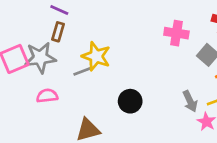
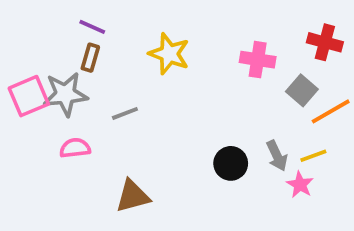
yellow star: (96, 56) -> (169, 54), moved
black circle: (130, 101) -> (231, 163), moved

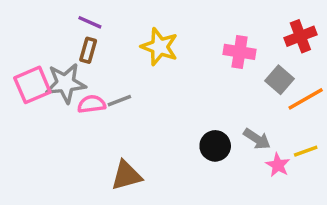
red cross: (325, 42) -> (300, 36), turned -36
pink semicircle: (75, 148) -> (92, 104), moved
gray arrow: (277, 156) -> (257, 139), turned -32
yellow line: (313, 156) -> (306, 151), moved

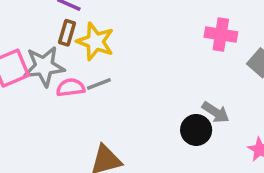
yellow star: (159, 47) -> (95, 42), moved
gray arrow: (257, 139) -> (216, 112), moved

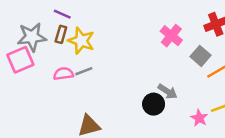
pink cross: (221, 34) -> (171, 36), turned 30
gray star: (44, 66) -> (32, 37), moved

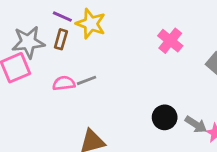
pink cross: (171, 36) -> (170, 41), moved
yellow star: (81, 41) -> (91, 24), moved
gray arrow: (167, 91) -> (196, 124), moved

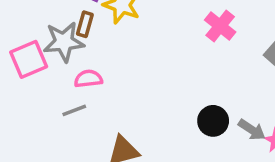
gray star: (28, 42) -> (64, 42), moved
gray line: (87, 80) -> (74, 110), moved

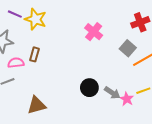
brown rectangle: (85, 24) -> (34, 54), moved

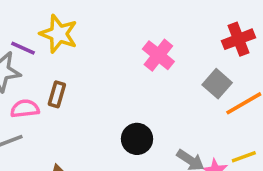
purple line: (15, 14) -> (23, 48), moved
black circle: (89, 88) -> (137, 139), moved

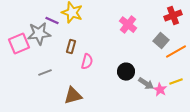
pink semicircle: (25, 109) -> (87, 62), moved, turned 112
black circle: (137, 139) -> (126, 72), moved

